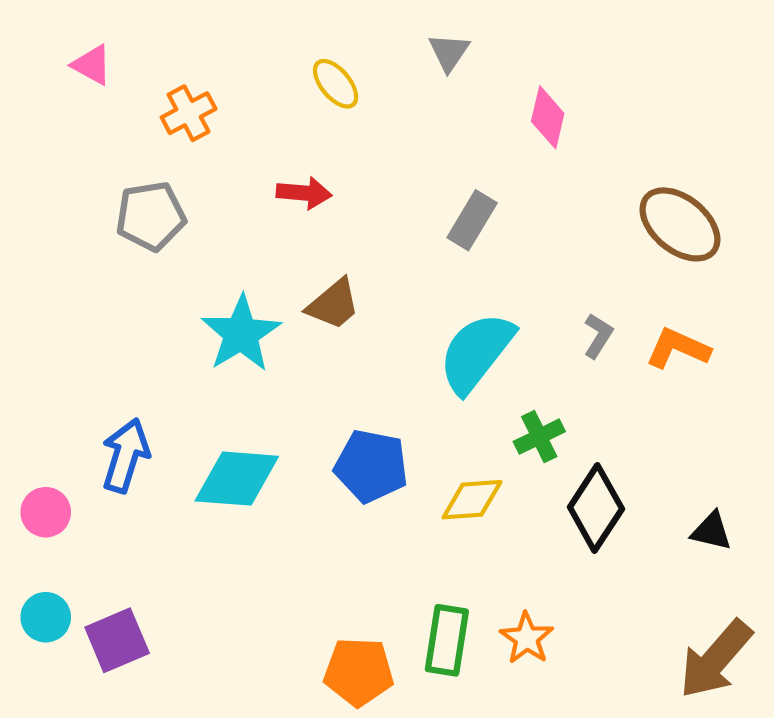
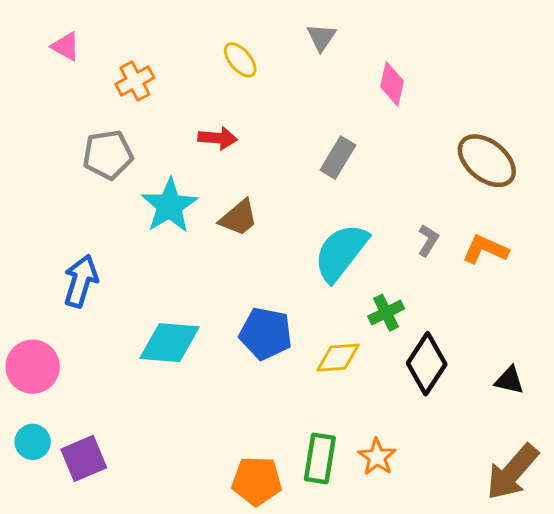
cyan star: (241, 334) -> (169, 206), moved
blue arrow: (126, 455) -> (81, 281), moved
pink circle: (46, 512) -> (33, 367), size x1.5

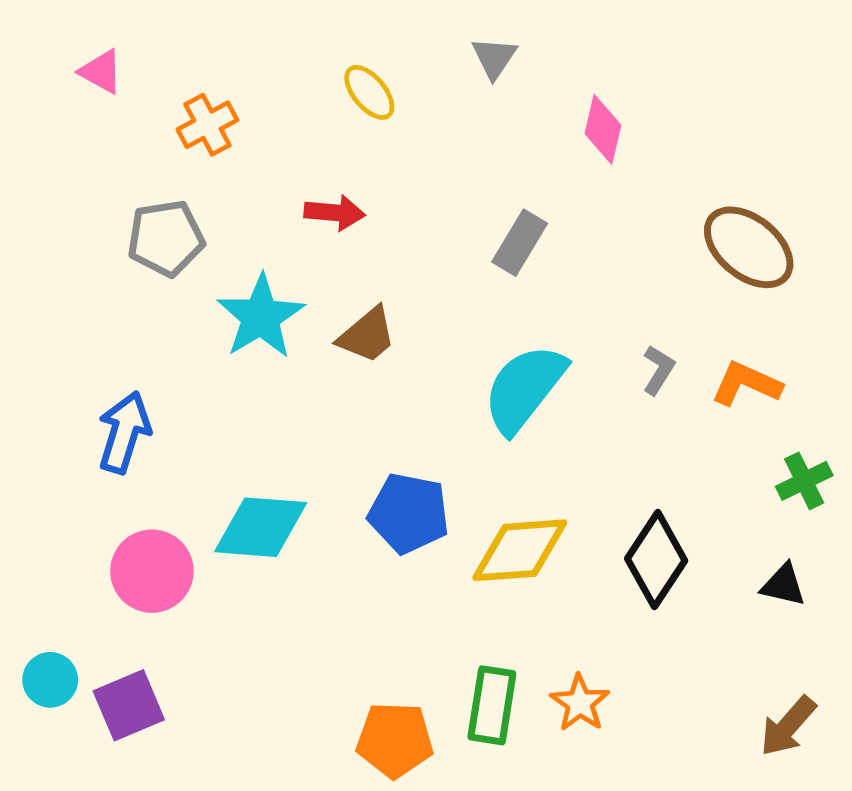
green cross: (386, 313) -> (804, 481), moved
yellow diamond: (338, 358) -> (520, 550), size x1.4
pink circle: (33, 367) -> (152, 571), moved
brown arrow: (512, 472) -> (788, 726), size x0.7

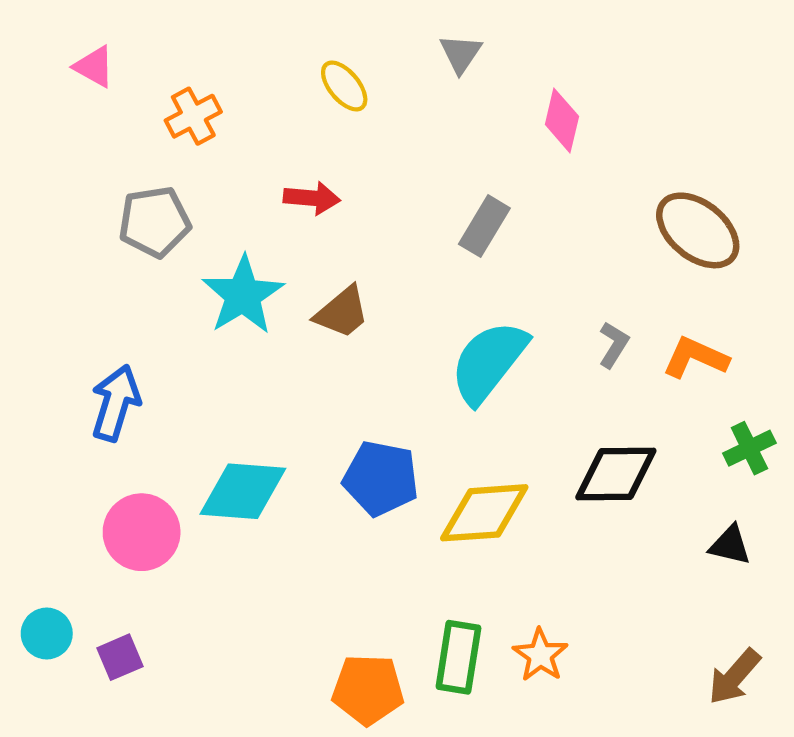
black diamond: (656, 560) -> (616, 474), moved, turned 56
purple square: (129, 705) -> (120, 657), size x0.7

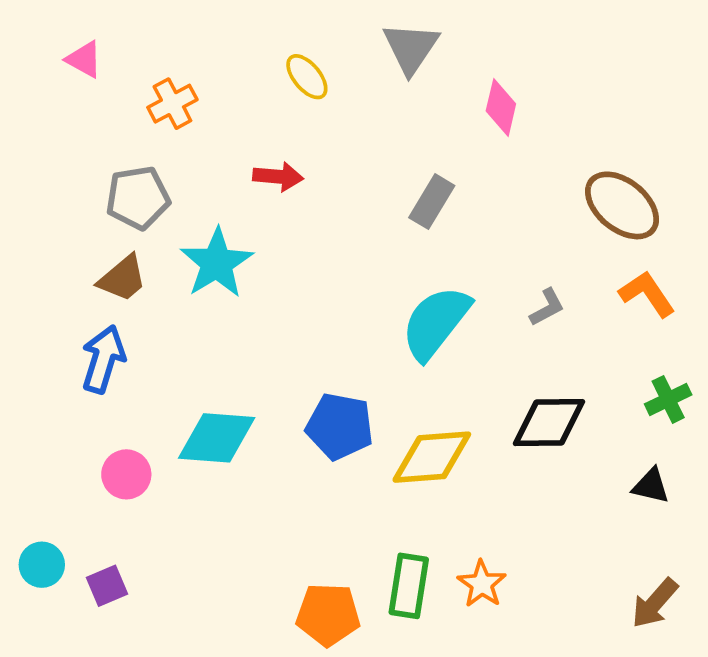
gray triangle: (461, 54) -> (411, 48), size x1.5
brown trapezoid: (342, 312) -> (122, 278), moved
gray L-shape: (614, 345) -> (547, 307), turned 30
orange L-shape: (696, 358) -> (647, 294), moved, turned 32
pink circle: (142, 532) -> (126, 474), size x0.7

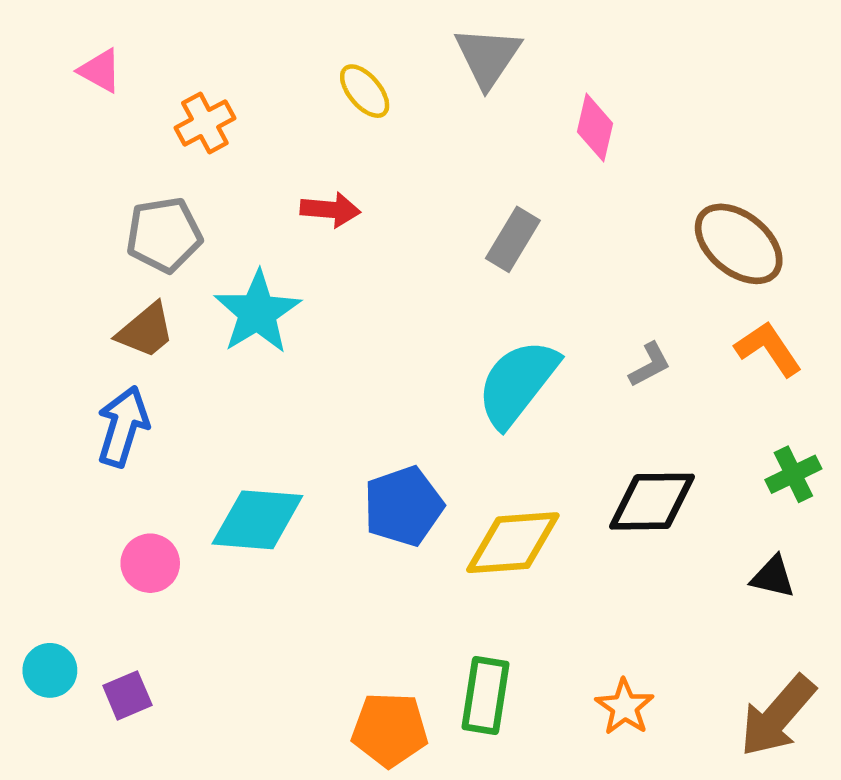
blue pentagon: (340, 426) -> (403, 506), turned -30
orange star: (482, 584) -> (625, 707), moved
brown arrow: (655, 603) -> (777, 716), size x1.4

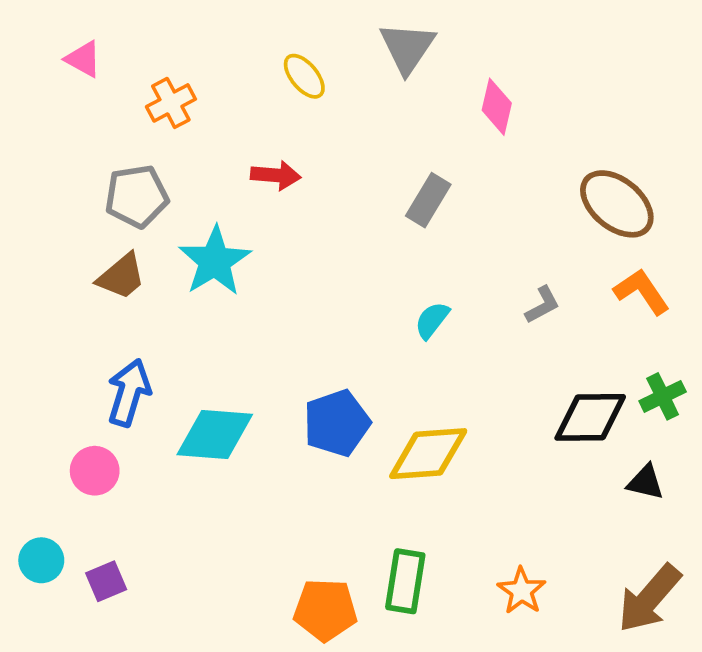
cyan semicircle: (517, 383) -> (432, 320), size x0.5
blue arrow: (123, 426) -> (129, 393), moved
black diamond: (652, 502) -> (590, 417), moved
pink circle: (150, 563) -> (95, 471), moved

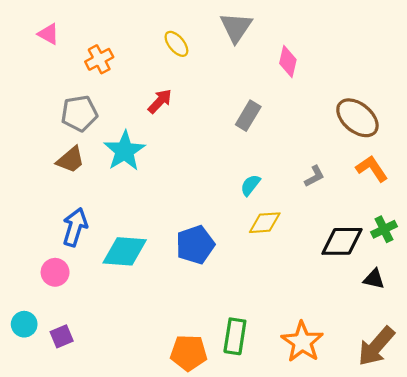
red arrow: (276, 175) -> (160, 101), turned -52
yellow diamond: (428, 454) -> (265, 223), moved, size x0.7
orange star: (522, 591) -> (302, 342), size x1.5

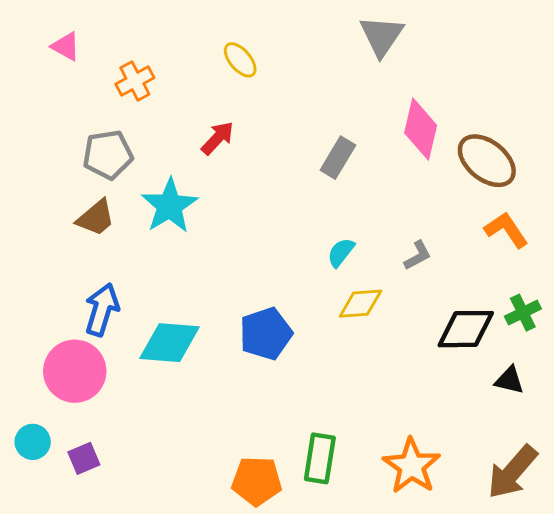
gray triangle: (236, 27) -> (382, 36), moved
pink diamond: (288, 62) -> (421, 129), moved, size x1.4
gray L-shape: (314, 176) -> (418, 255), moved
pink circle: (55, 272) -> (75, 371), size x1.6

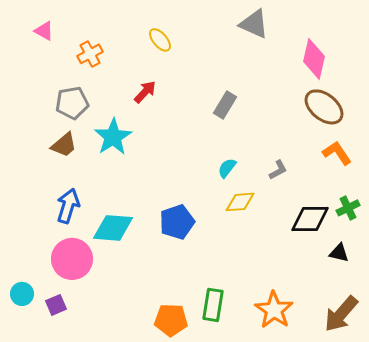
gray triangle: (382, 36) -> (254, 24), turned -40
pink diamond: (421, 129) -> (314, 59), moved
pink circle: (75, 371) -> (72, 259), moved

